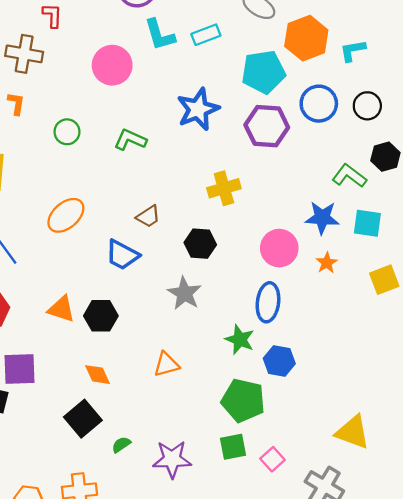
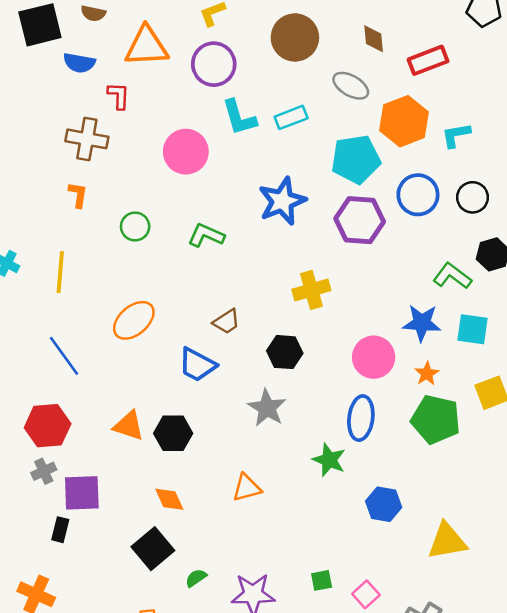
blue hexagon: (279, 361) -> (384, 504), moved
green pentagon: (243, 401) -> (436, 419), moved
yellow triangle: (353, 432) -> (447, 541), moved, turned -30
green square: (233, 447) -> (322, 580), size x0.7

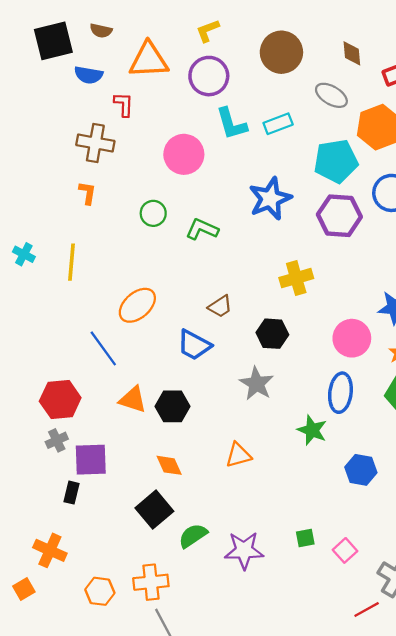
green circle: (135, 226) -> (153, 213), moved
blue line: (64, 356) -> (103, 348), moved
green semicircle: (196, 578) -> (193, 536), size x1.5

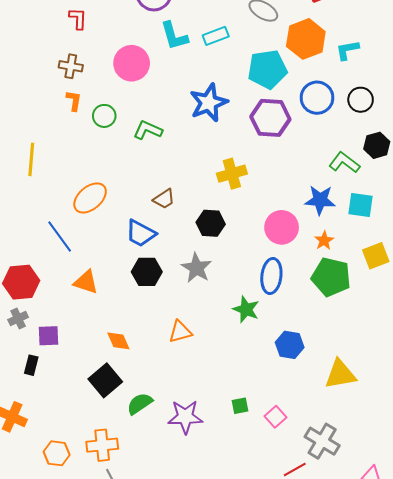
brown cross: (95, 143) -> (71, 66), moved, size x0.7
orange L-shape: (87, 193) -> (74, 101), moved
black hexagon: (173, 406) -> (147, 272), moved
purple square: (91, 460) -> (49, 336), size x0.7

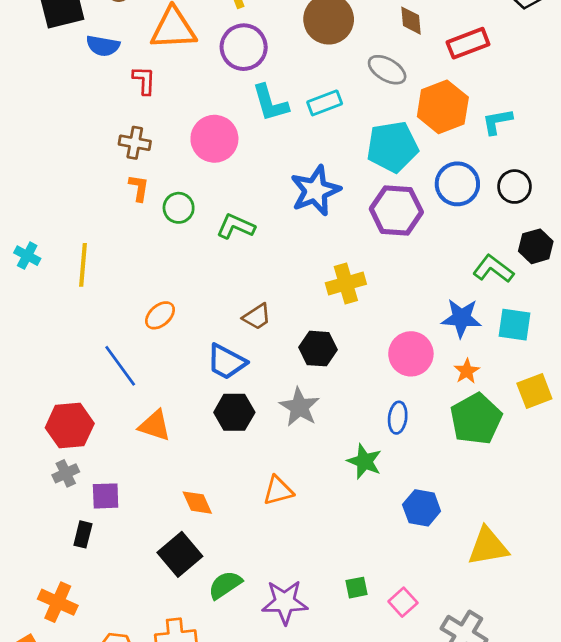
orange ellipse: (90, 198) -> (160, 315), size x0.7
blue ellipse: (271, 276) -> (398, 418), size x0.7
green pentagon: (331, 277) -> (476, 419), turned 30

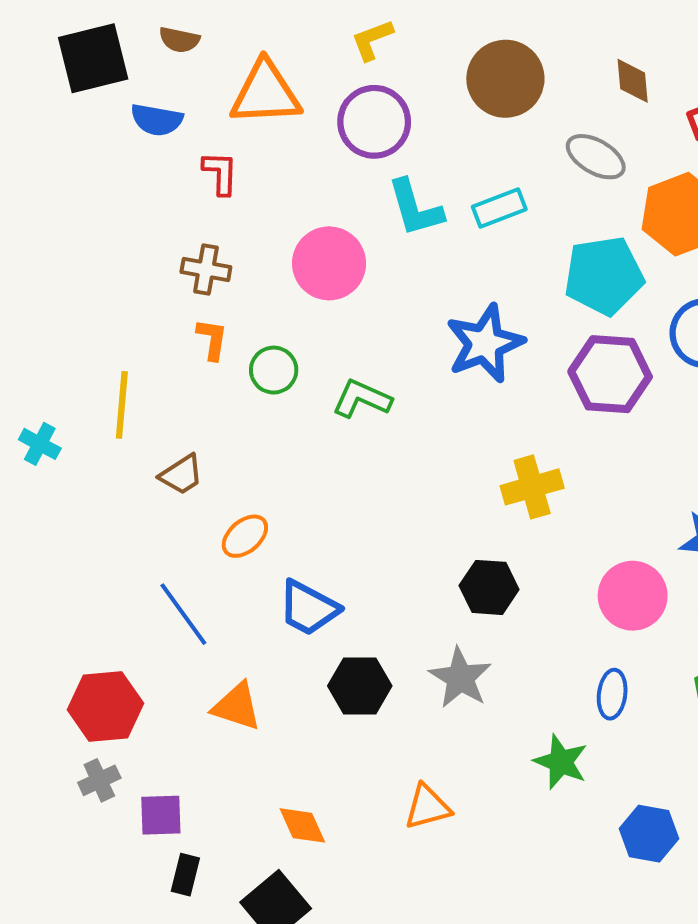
yellow line: (83, 265) -> (122, 405), moved
brown trapezoid: (257, 317) -> (181, 475), moved
blue trapezoid: (226, 362) -> (309, 608), moved
black rectangle: (83, 534) -> (185, 875), moved

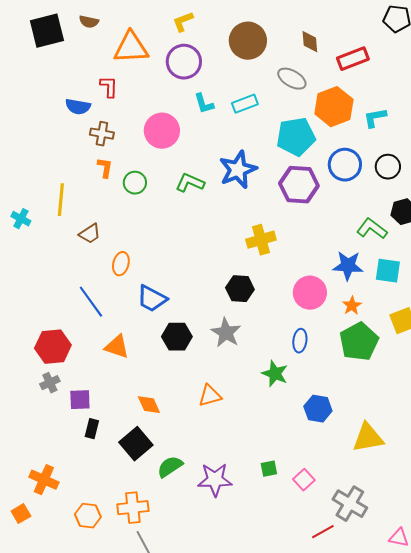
blue semicircle: (157, 120) -> (78, 107), moved
cyan L-shape: (415, 208) -> (204, 104), size x0.7
green L-shape: (362, 399) -> (190, 183), moved
orange ellipse: (245, 536) -> (121, 264), turned -35

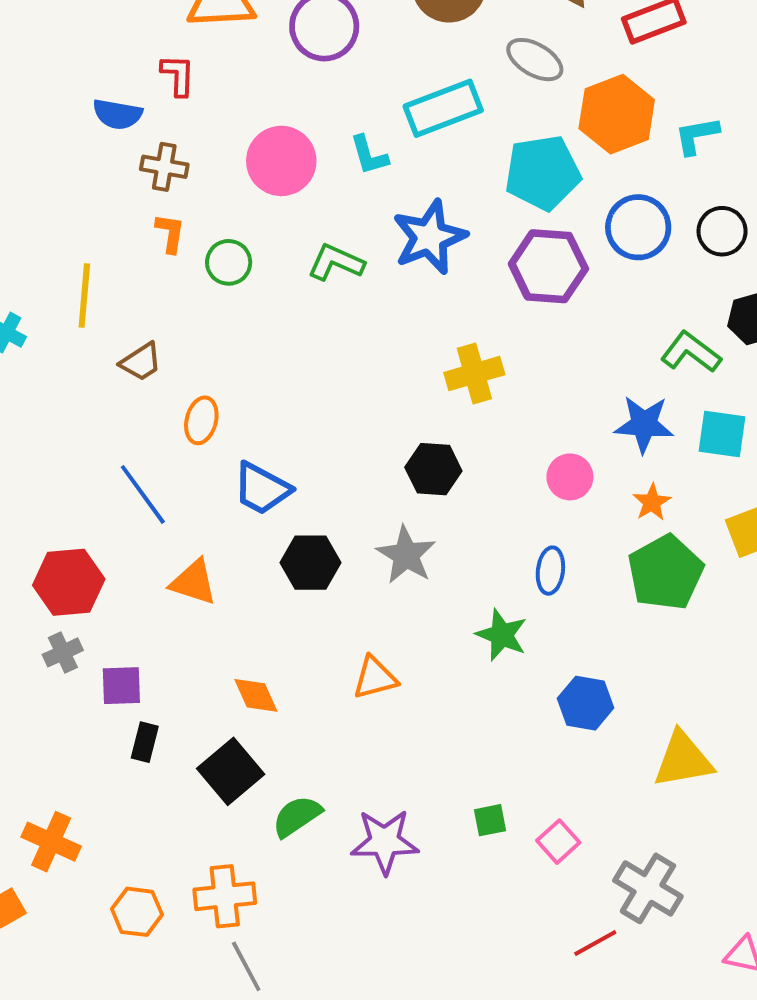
cyan L-shape: (204, 104) -> (369, 155), moved
cyan rectangle: (245, 104) -> (443, 108), size x1.5
pink circle: (310, 293) -> (570, 477), size x0.7

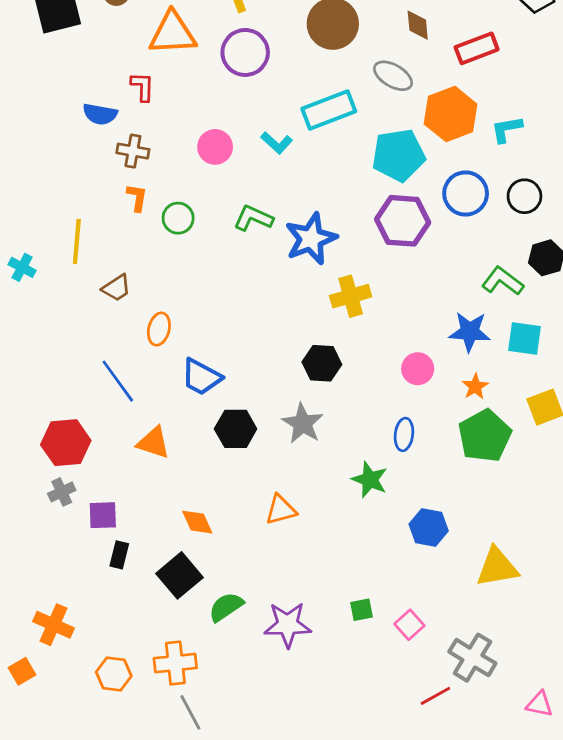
cyan L-shape: (369, 155) -> (277, 143), turned -32
pink circle: (281, 161) -> (215, 147), size x0.7
blue star: (430, 237) -> (311, 239), moved

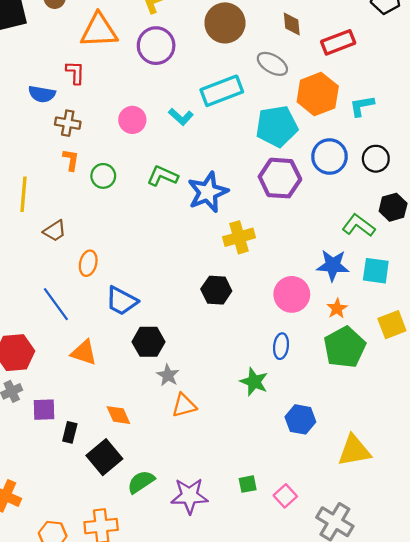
pink circle: (418, 369) -> (292, 294), size x1.4
gray star: (303, 423) -> (168, 375), moved, size x0.7
black rectangle: (119, 555) -> (70, 432), moved

